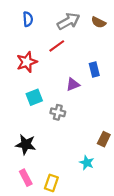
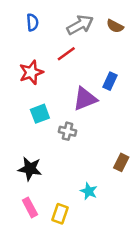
blue rectangle: (94, 69) -> (110, 81), turned 40
purple triangle: (73, 84) -> (85, 99), size x1.5
cyan star: (87, 163) -> (89, 191), moved

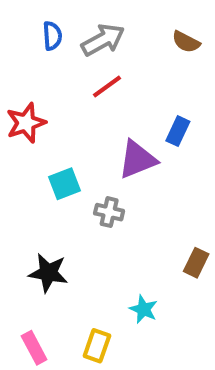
gray arrow: (80, 25) -> (103, 40), moved
red star: (31, 72) -> (26, 123), moved
pink rectangle: (30, 207) -> (34, 348), moved

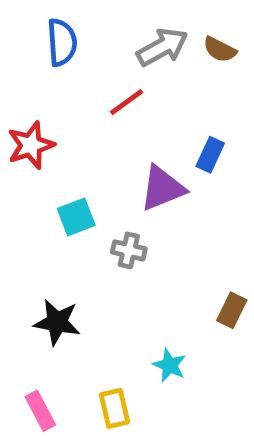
blue semicircle: (52, 36) -> (62, 42), size x1.4
gray arrow: (103, 40) -> (162, 47), moved
yellow rectangle: (97, 346) -> (114, 408), turned -32

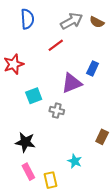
pink rectangle: (40, 411) -> (28, 172), moved

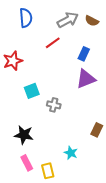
blue rectangle: (93, 68) -> (84, 54), moved
purple triangle: (72, 83) -> (86, 79), moved

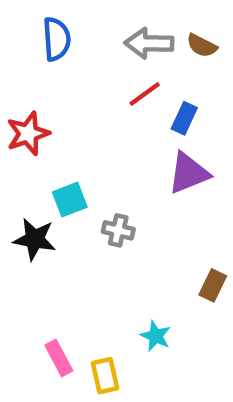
gray arrow: (68, 20) -> (149, 43), turned -150
red line: (53, 43) -> (145, 94), moved
black star: (24, 135) -> (35, 239), moved

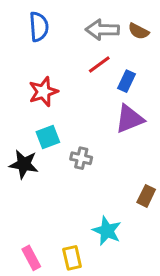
red star: (28, 134) -> (43, 92), moved
cyan star: (156, 336) -> (107, 231), size x1.4
pink rectangle: (59, 358) -> (31, 258), moved

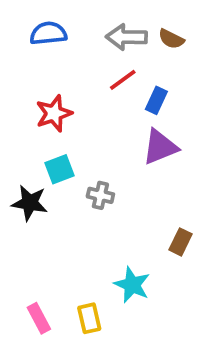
blue semicircle: (39, 27) -> (48, 33), turned -92

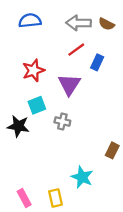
purple triangle: (160, 147) -> (69, 84), moved, turned -35

